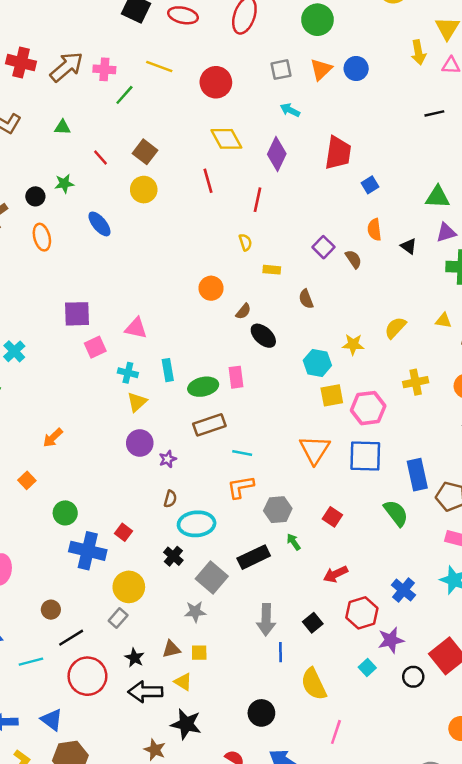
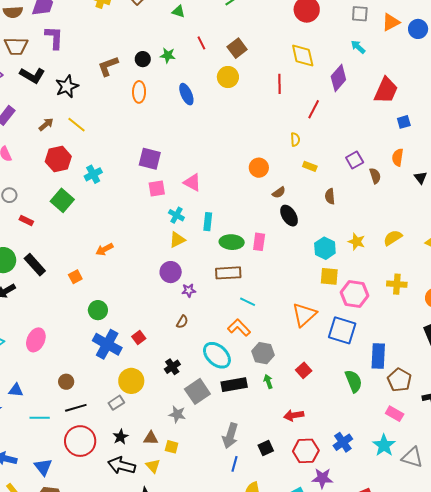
orange L-shape: (241, 487) -> (239, 328), turned 40
cyan ellipse: (197, 524) -> (217, 355), moved, turned 32

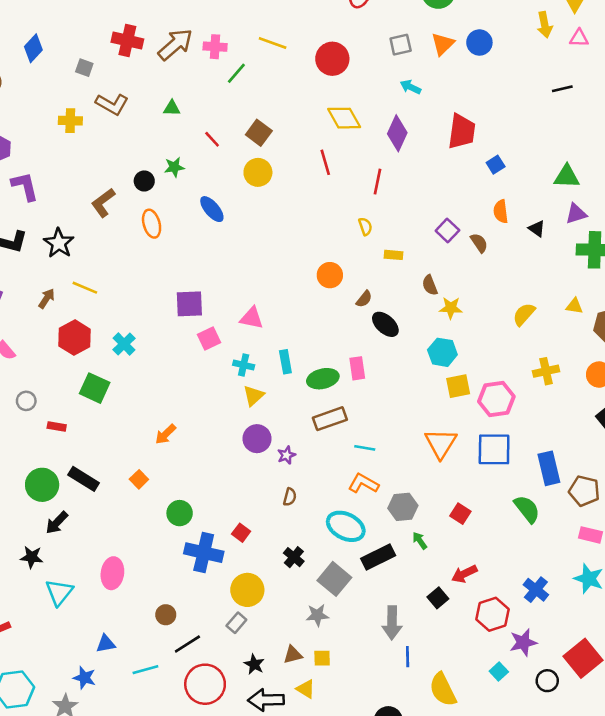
yellow star: (357, 242) -> (451, 308), moved
black square: (266, 448) -> (438, 598), moved

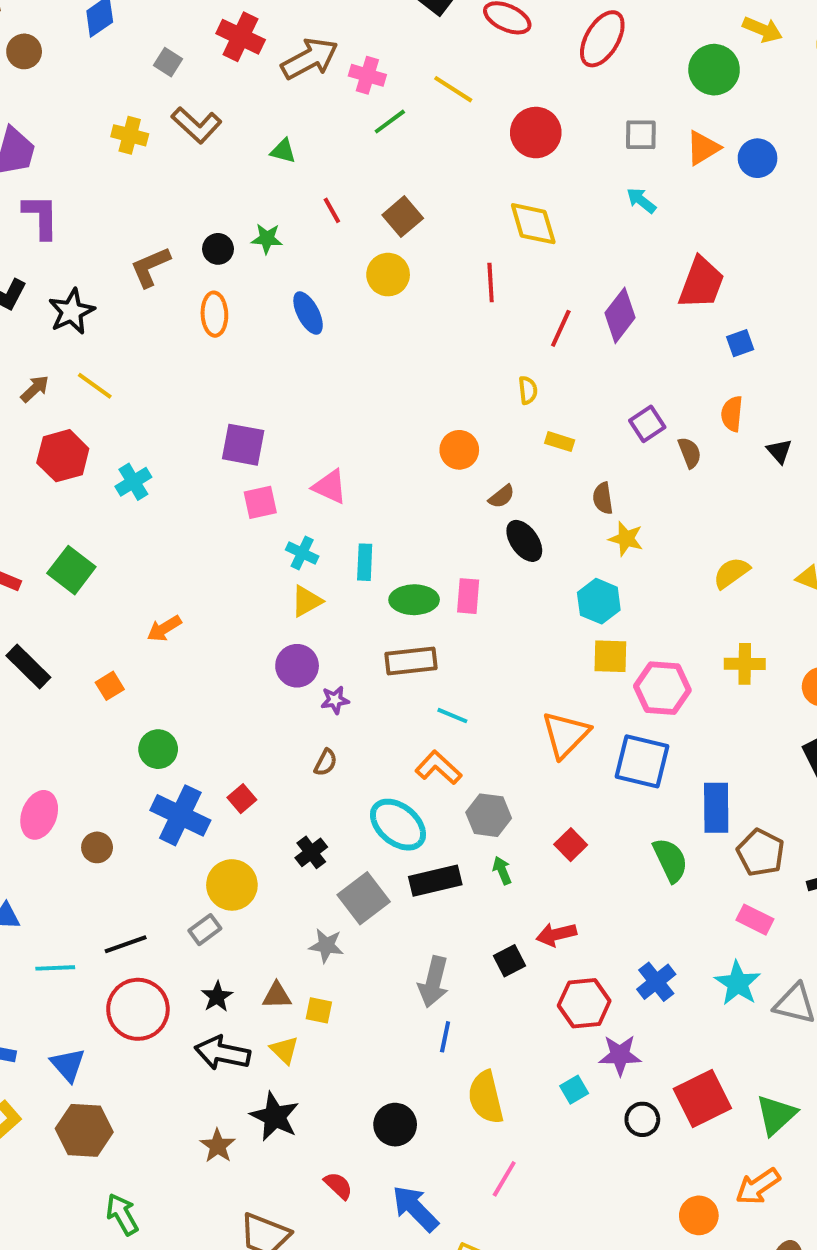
purple diamond: (397, 133) -> (620, 315), moved
green square: (95, 388) -> (71, 570), moved
brown circle: (166, 615) -> (97, 847), moved

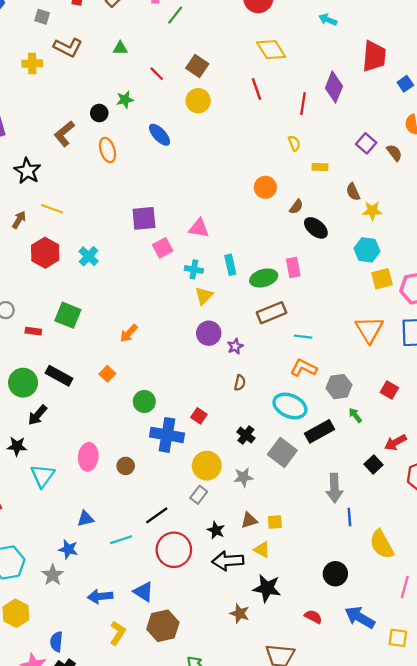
gray star: (326, 946) -> (243, 477), moved

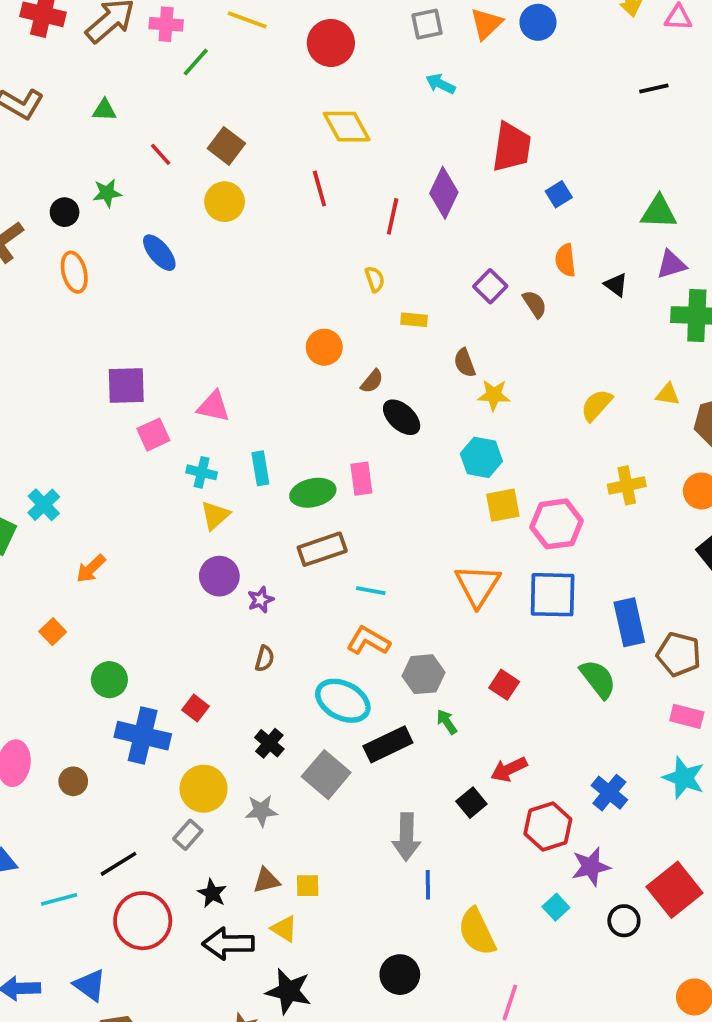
cyan cross: (89, 256) -> (44, 505), moved

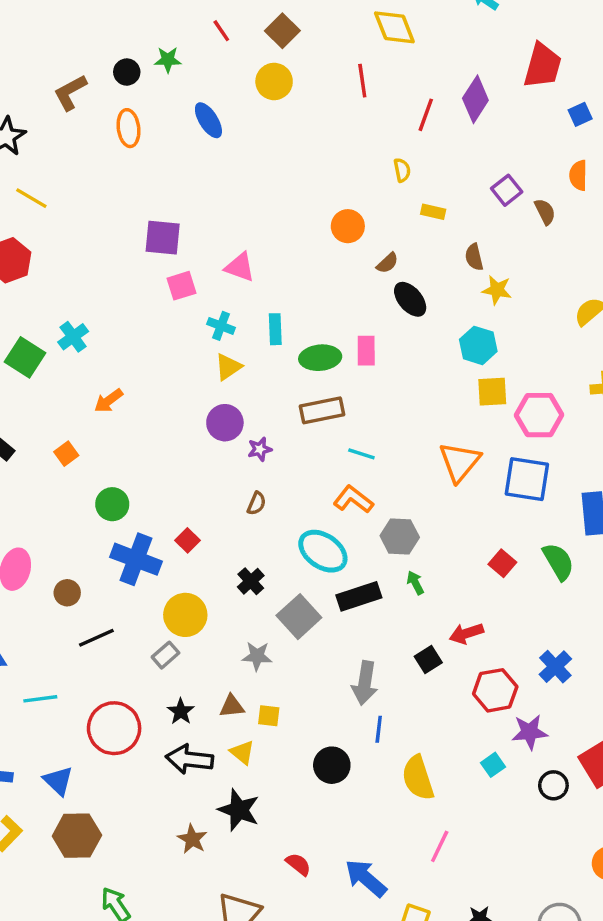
red square: (504, 685) -> (502, 563), moved
gray star: (261, 811) -> (257, 656), moved
black line: (118, 864) -> (96, 638), moved
black circle: (400, 975) -> (332, 765), moved

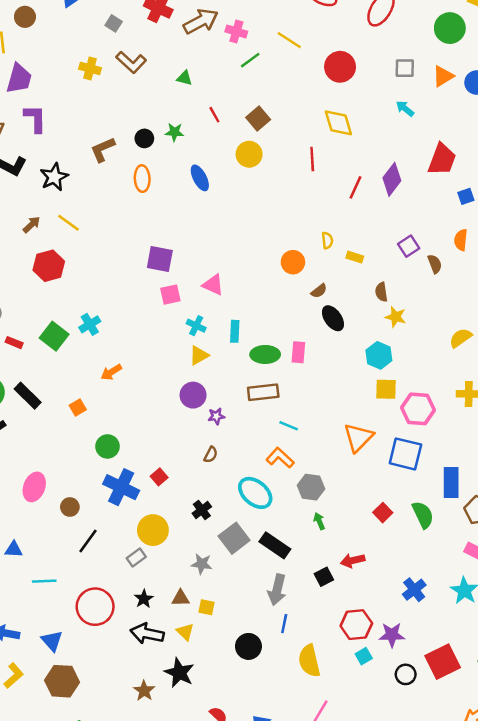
yellow semicircle: (402, 170) -> (327, 240), moved
black rectangle: (359, 596) -> (275, 545), moved, turned 48
black line: (96, 638) -> (88, 541), turned -35
red hexagon: (495, 690) -> (356, 625), moved

